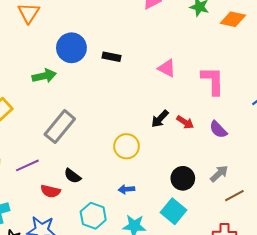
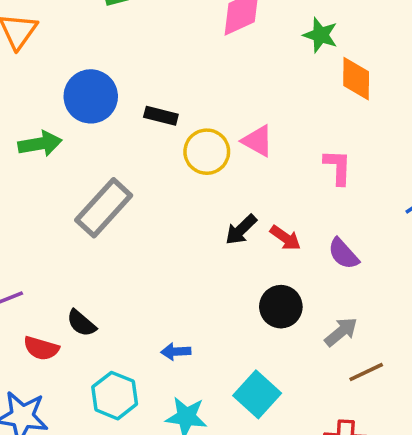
orange diamond: (233, 19) -> (356, 79), moved, turned 75
pink L-shape: (213, 81) -> (338, 167), size x0.7
gray rectangle: (60, 127) -> (104, 208), moved
yellow circle: (127, 146) -> (207, 152), moved
black circle: (183, 178) -> (281, 307), moved

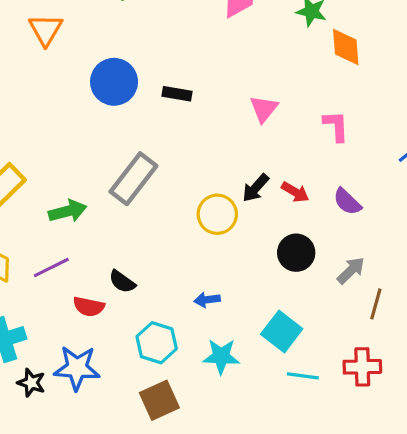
pink triangle: (258, 141) -> (264, 109), turned 44
green arrow: (40, 144) -> (68, 211), moved
yellow circle: (207, 152) -> (217, 214), moved
brown line: (366, 372) -> (376, 304), turned -44

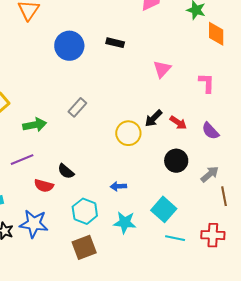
black rectangle: (177, 94) -> (115, 43), moved
gray rectangle: (133, 179) -> (77, 107), size x0.6
brown line: (376, 304) -> (224, 196), turned -30

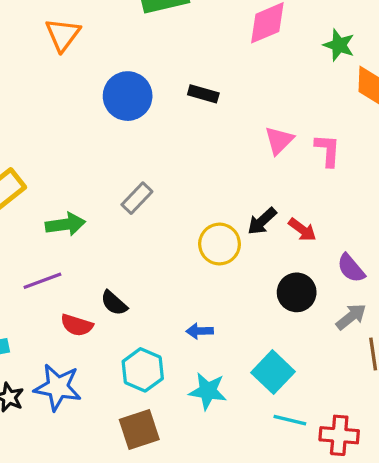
pink L-shape: (207, 83) -> (328, 150), moved
purple semicircle: (210, 131) -> (351, 268), moved
red cross: (213, 235) -> (339, 435), moved

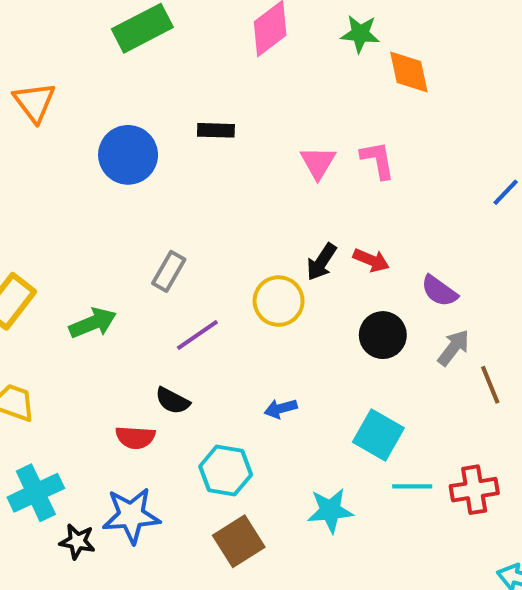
purple line: (42, 281) -> (197, 335), moved
cyan star: (208, 391) -> (330, 510), moved

